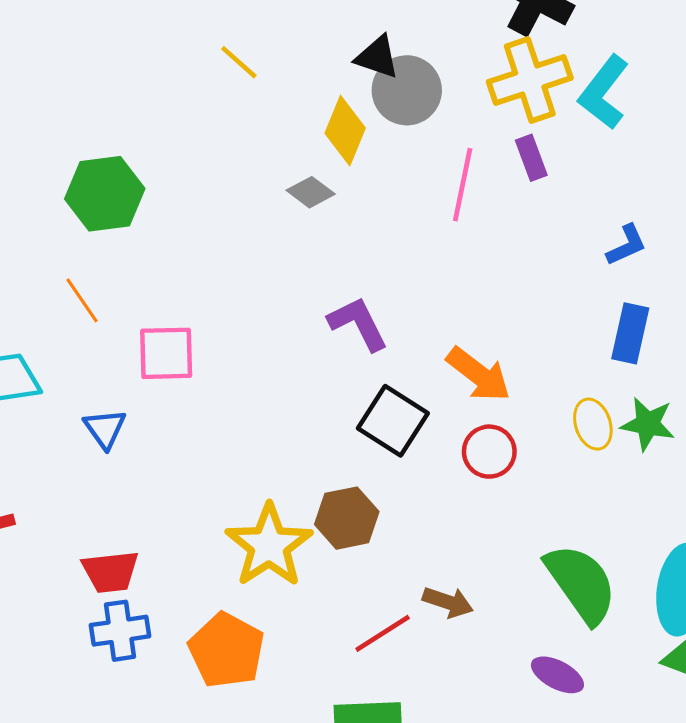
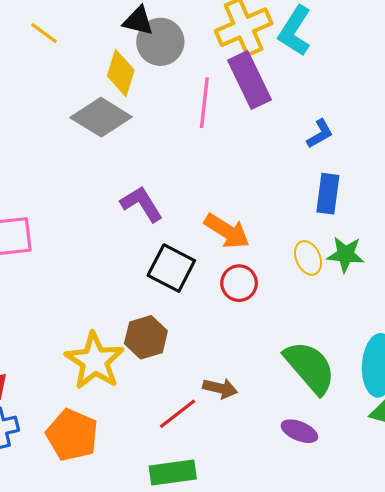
purple rectangle: (531, 158) -> (249, 80), size x1.8
gray diamond: (311, 192) -> (101, 117), size x1.8

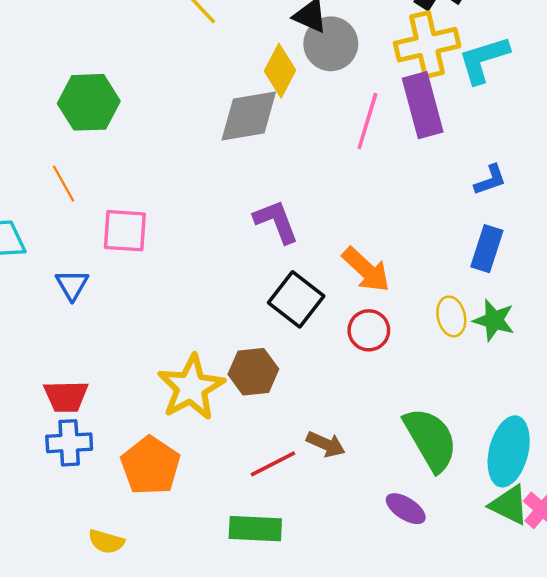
cyan L-shape: (295, 31) -> (484, 60), turned 30
gray diamond: (101, 117) -> (249, 116), turned -52

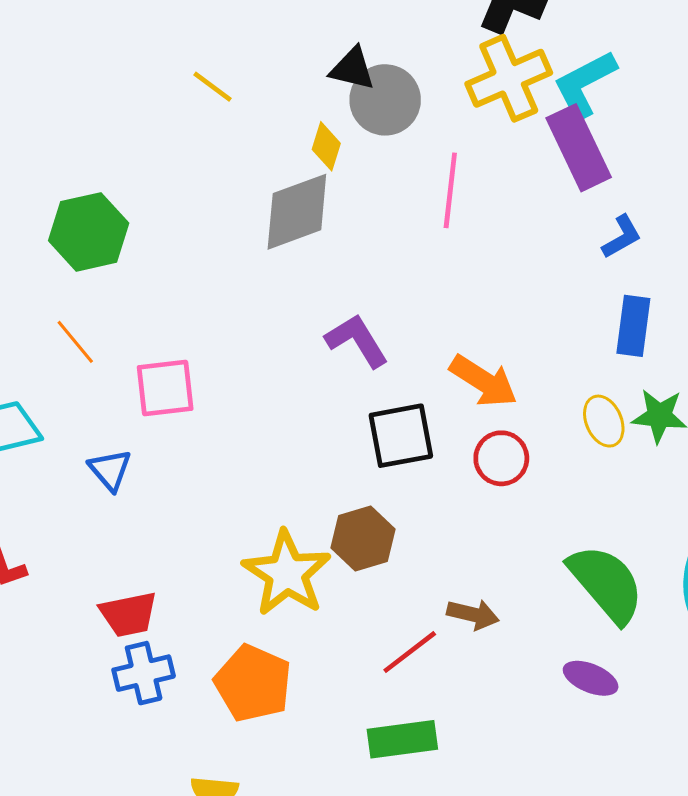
yellow diamond: (280, 71) -> (326, 146), size x0.7
purple rectangle: (423, 105) -> (579, 148), moved
black square: (296, 299) -> (401, 436), turned -38

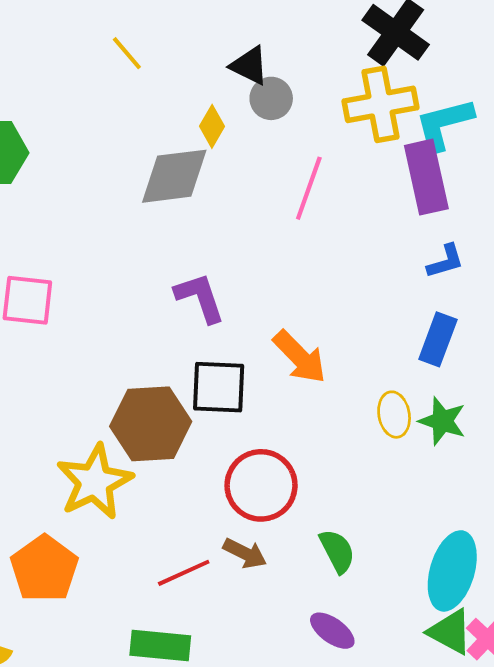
gray circle: (385, 100) -> (271, 98), size x0.7
red circle: (501, 458) -> (261, 485), moved, size x1.5
brown hexagon: (363, 538) -> (151, 424), moved, size x1.4
green semicircle: (606, 584) -> (337, 551), moved, size x0.6

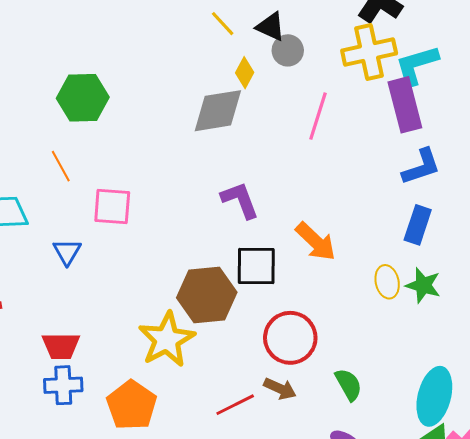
yellow line: (127, 53) -> (223, 24), moved
blue L-shape: (445, 261) -> (421, 167), size x1.4

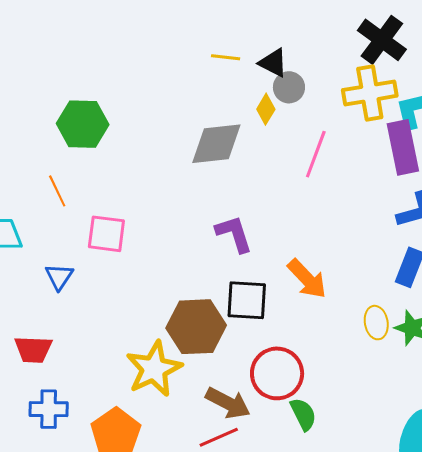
yellow line: (223, 24) -> (226, 57), turned -44
yellow diamond: (245, 73) -> (266, 109), moved
red trapezoid: (61, 346) -> (33, 349), moved
green semicircle: (348, 385) -> (303, 414), moved
brown arrow: (280, 389) -> (228, 403), moved, size x1.4

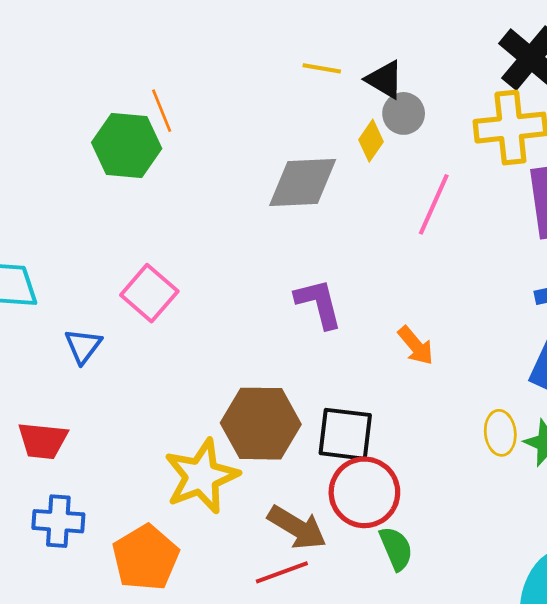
orange line: (57, 191) -> (162, 111), moved
pink square: (106, 234) -> (149, 293), turned 30
orange arrow: (307, 279) -> (416, 346), moved, size x0.7
black square: (247, 300) -> (345, 434), moved

